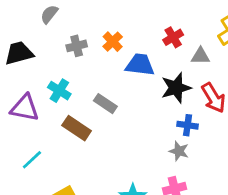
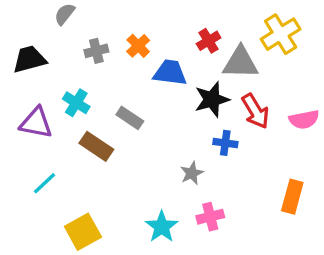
gray triangle: (200, 56) -> (240, 63), size x1.6
gray star: (179, 151) -> (192, 173), moved, turned 30

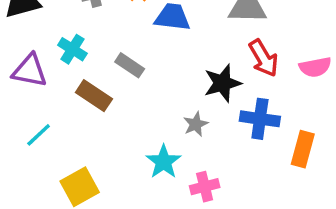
black star: (212, 99) -> (222, 83), moved
blue cross: (225, 143) -> (260, 119), moved, size x1.5
pink cross: (210, 217) -> (205, 187), moved
cyan star: (162, 227) -> (164, 162), moved

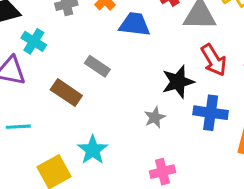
cyan cross: (72, 49) -> (34, 41), moved
cyan line: (39, 135) -> (18, 127), turned 40
cyan star: (164, 162) -> (93, 150), moved

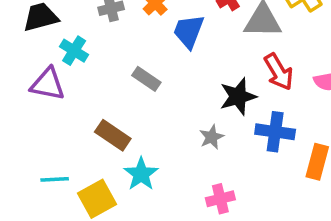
blue trapezoid: (135, 24) -> (189, 31), turned -76
brown rectangle: (66, 93) -> (113, 135), moved
cyan line: (18, 127) -> (55, 179), moved

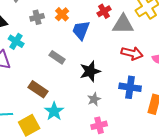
red arrow: (279, 72) -> (132, 53), turned -45
black star: (238, 96) -> (90, 71), moved
gray star: (212, 137) -> (94, 99), moved

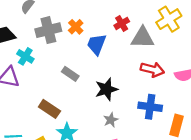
gray cross: (37, 17) -> (48, 30), size x1.6

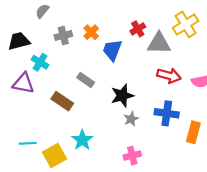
gray cross: (48, 30) -> (63, 36), size x0.7
brown rectangle: (49, 109) -> (62, 101), moved
gray star: (111, 120) -> (131, 119), moved

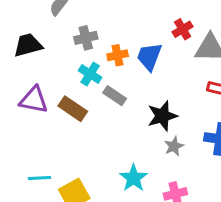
orange cross: (91, 32) -> (118, 55), moved, turned 32
cyan cross: (40, 62) -> (90, 74), moved
brown rectangle: (62, 101) -> (73, 109), moved
cyan star: (82, 140) -> (133, 178), moved

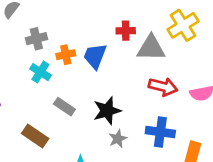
red cross: (183, 29) -> (126, 31), turned 30
gray rectangle: (115, 96) -> (64, 107), moved
brown rectangle: (73, 109) -> (35, 136), moved

